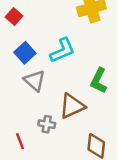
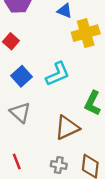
gray triangle: (35, 81) -> (20, 112), moved
gray cross: (47, 124) -> (59, 165), moved

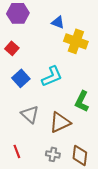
yellow cross: (86, 33) -> (76, 41), turned 35
gray triangle: (20, 112) -> (30, 114), moved

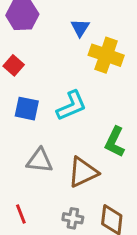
blue triangle: (58, 22) -> (80, 28), turned 40
blue square: (21, 78) -> (27, 109), turned -36
gray triangle: (30, 114) -> (40, 161), turned -36

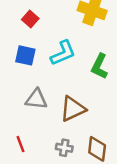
red square: (14, 65) -> (30, 19), moved
green L-shape: (115, 142) -> (99, 66), moved

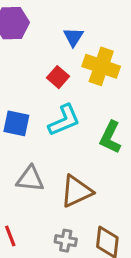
red square: (30, 19) -> (58, 77), moved

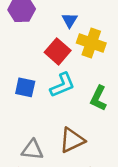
red square: (58, 77) -> (58, 51), size x1.5
gray triangle: (30, 179) -> (32, 150), moved

